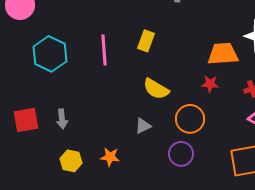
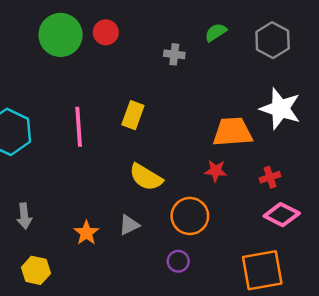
purple circle: (181, 154) -> (178, 261), size x0.7
orange star: (110, 157) -> (86, 233), moved, turned 30

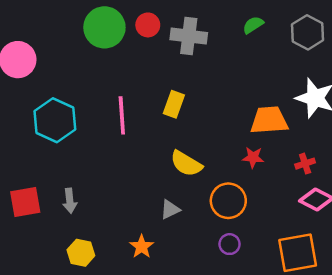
gray cross: (174, 54) -> (189, 36), moved, size x1.8
orange star: (86, 233) -> (142, 247), moved
purple circle: (178, 261) -> (230, 244), moved

